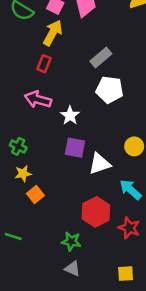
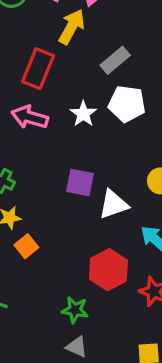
yellow arrow: (53, 33) -> (72, 27), moved
red rectangle: (44, 64) -> (38, 69), size x1.6
white star: (70, 116) -> (83, 114), moved

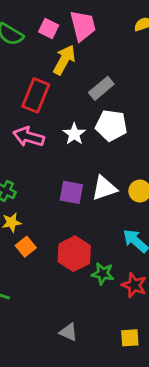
white triangle: (113, 204) -> (104, 188), moved
red hexagon: (108, 270) -> (74, 254), moved
green star: (75, 310) -> (103, 274), moved

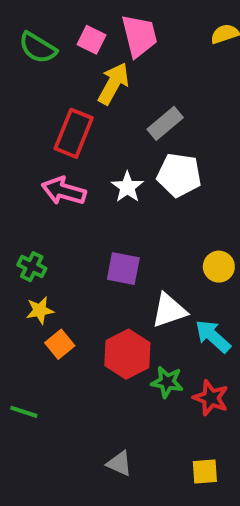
white triangle: (104, 188) -> (169, 310), moved

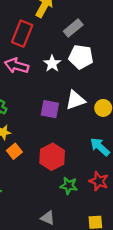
white triangle: (169, 310) -> (75, 100), moved
green star: (167, 382) -> (69, 186), moved

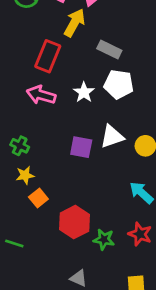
gray rectangle: (73, 28) -> (109, 50), turned 66
red hexagon: (52, 157) -> (74, 222), moved

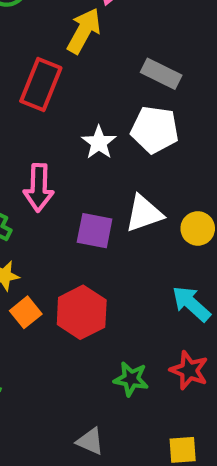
gray rectangle: (109, 50) -> (161, 74), moved
pink arrow: (41, 95) -> (39, 188), moved, turned -104
red hexagon: (74, 222) -> (82, 312), moved

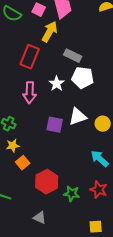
gray rectangle: (161, 74) -> (73, 56), moved
pink arrow: (39, 188) -> (30, 93), moved
red hexagon: (82, 312) -> (47, 182), moved
gray triangle: (90, 441) -> (40, 218), moved

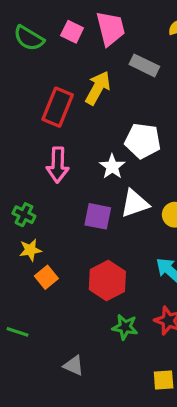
yellow arrow: (50, 32) -> (98, 88), moved
gray rectangle: (73, 56) -> (144, 65), moved
white star: (57, 84) -> (112, 167), moved
red hexagon: (47, 182) -> (107, 280), moved

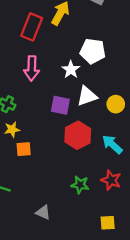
orange square: (46, 277) -> (24, 149), turned 35
red hexagon: (107, 280) -> (78, 135), moved

